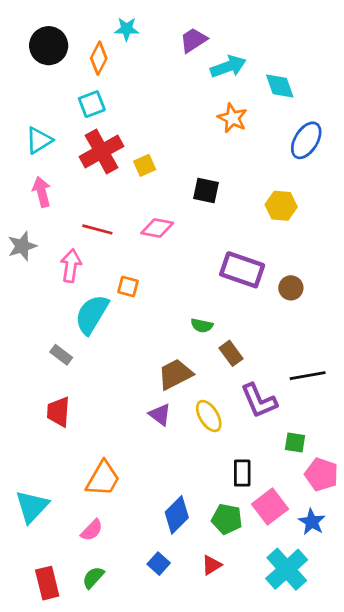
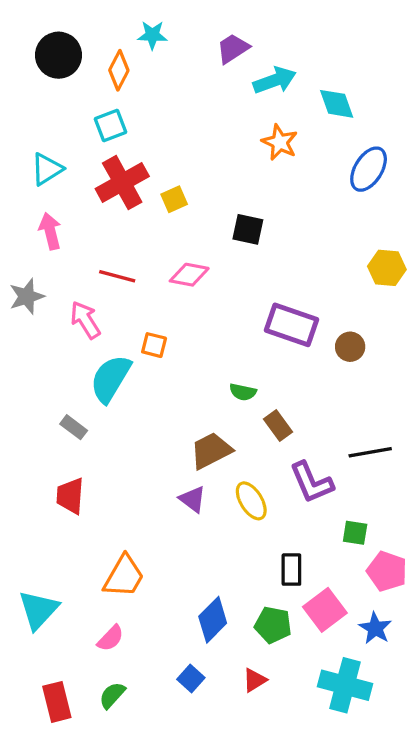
yellow hexagon: (281, 206) -> (387, 268), moved
pink arrow: (71, 266) -> (85, 320), turned -40
cyan cross: (287, 569) -> (345, 685), turned -33

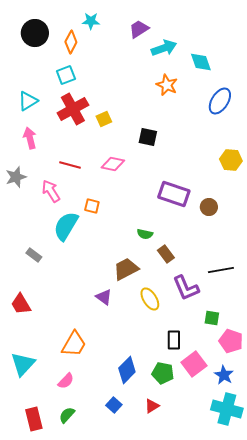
gray rectangle: (74, 427) -> (34, 255), moved
red trapezoid: (70, 496) -> (21, 304), moved, turned -35
purple triangle: (193, 499) -> (104, 297), moved
cyan cross: (345, 685) -> (227, 409), moved

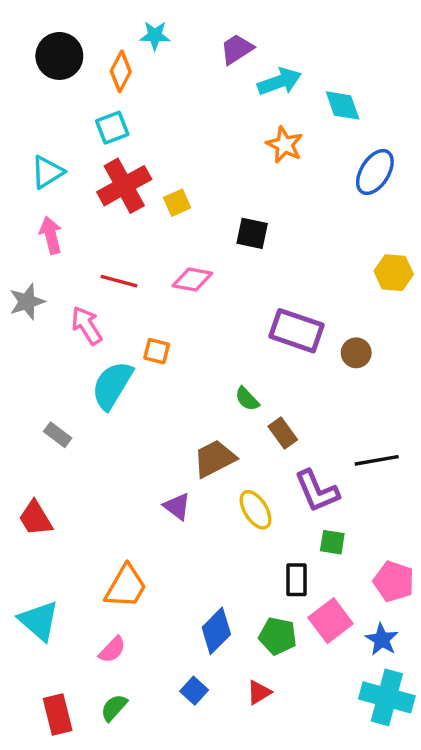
green semicircle: (145, 234) -> (247, 399), turned 35
green square: (212, 318) -> (332, 542), moved
cyan triangle: (23, 364) -> (39, 621), turned -32

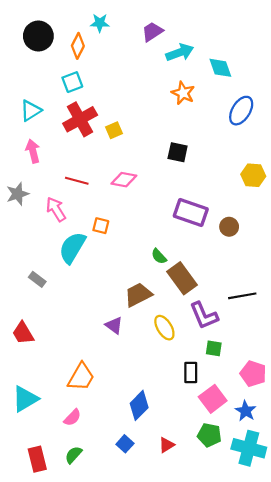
black square: (252, 233) -> (178, 152), moved
brown rectangle: (283, 433) -> (182, 278), size x1.6
cyan triangle: (39, 621) -> (25, 399), turned 48
green pentagon: (278, 636) -> (209, 435), moved

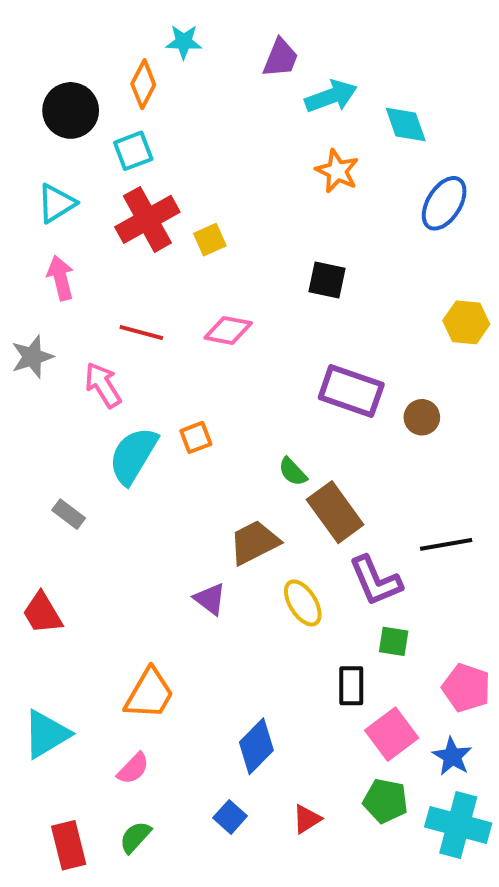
purple trapezoid: (152, 32) -> (281, 58), turned 145
black circle: (38, 36) -> (71, 110), moved
orange square: (101, 226) -> (196, 437), moved, turned -35

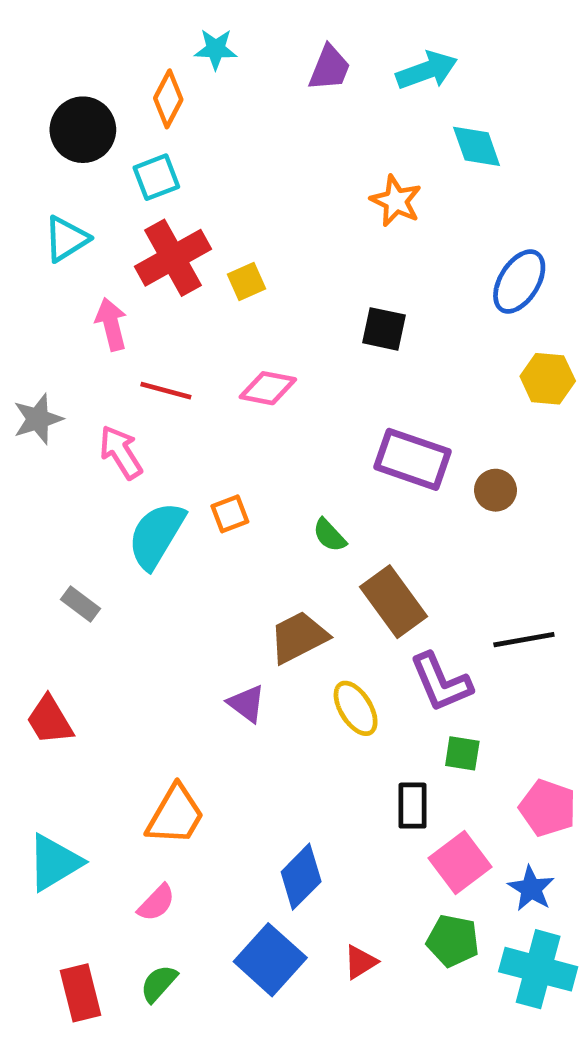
cyan arrow: (331, 96) -> (427, 70), moved
blue ellipse: (444, 203) -> (519, 281), moved
pink arrow: (61, 278) -> (111, 324), moved
green semicircle: (293, 472) -> (329, 535), moved
blue square: (230, 817) -> (270, 960), size x1.8

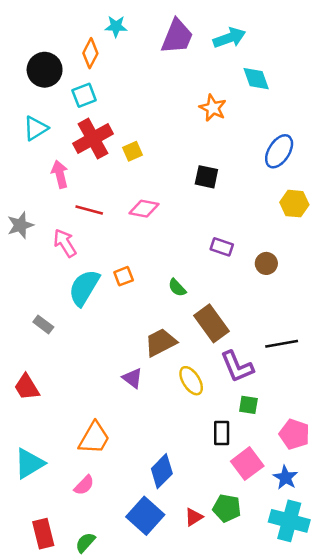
purple trapezoid: (329, 68) -> (177, 37), size x1.4
purple rectangle: (412, 459) -> (222, 247), size x0.6
green pentagon: (453, 941) -> (227, 508), moved
green semicircle: (159, 983) -> (85, 543), moved

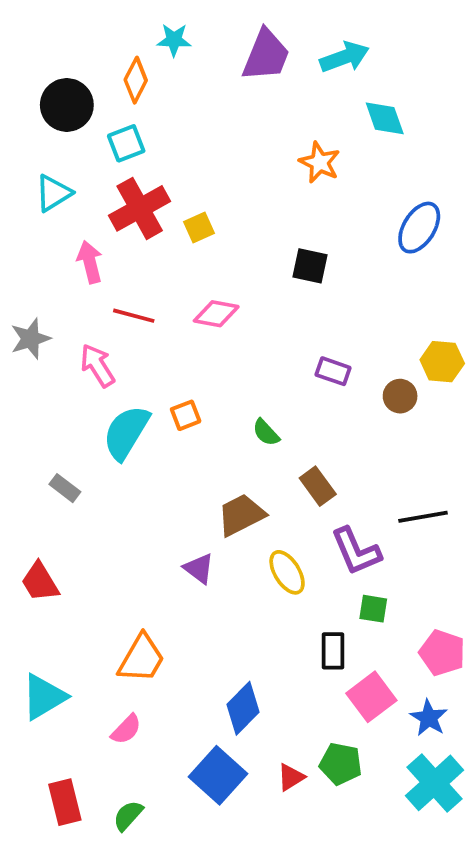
yellow hexagon: (294, 204) -> (442, 362), moved
brown rectangle: (212, 323) -> (318, 486), size x0.7
cyan cross: (289, 521) -> (435, 783), turned 33

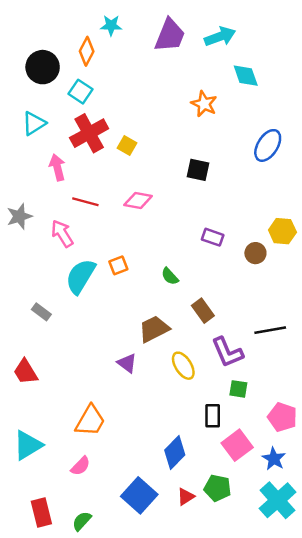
cyan square: (126, 143) -> (81, 92), turned -35
yellow square: (199, 228) -> (127, 145), turned -36
blue diamond: (243, 708) -> (175, 453), moved

